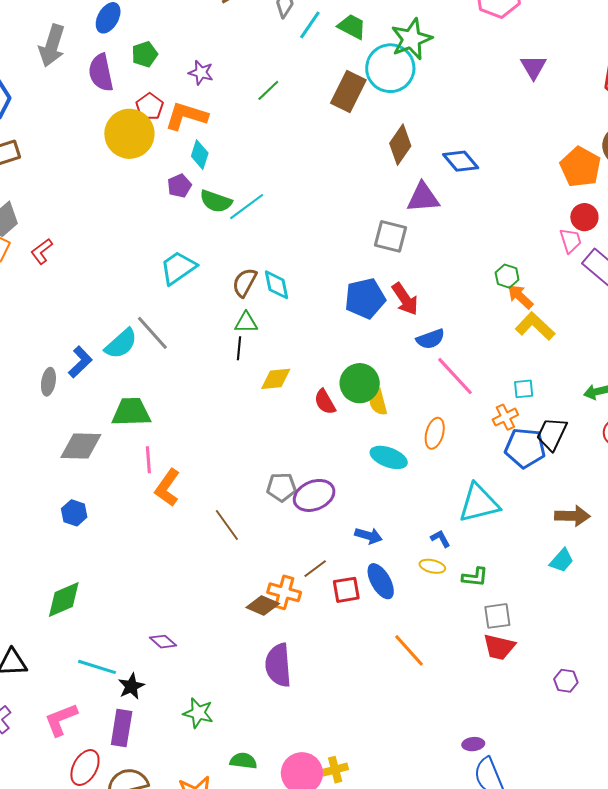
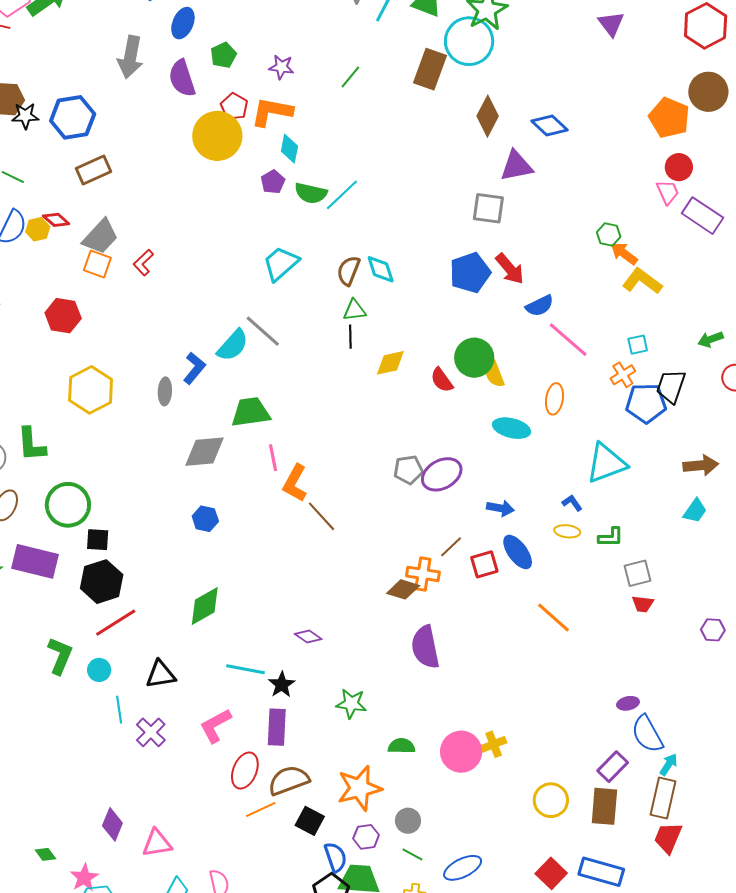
brown line: (227, 525) -> (321, 516), moved
red trapezoid: (499, 647) -> (643, 604), size x0.7

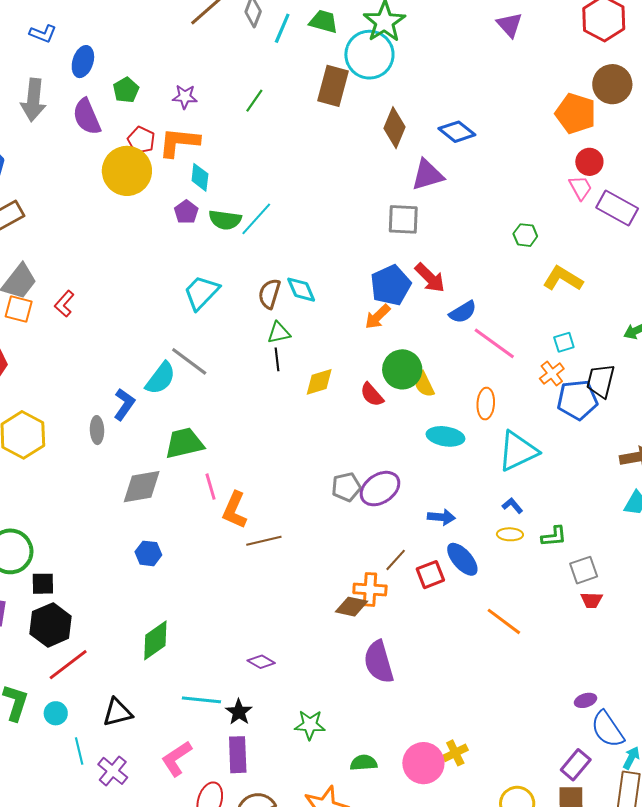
orange arrow: (624, 253) -> (377, 317), moved, turned -76
cyan triangle: (606, 463) -> (518, 451), moved
brown line: (321, 516) -> (264, 541), turned -56

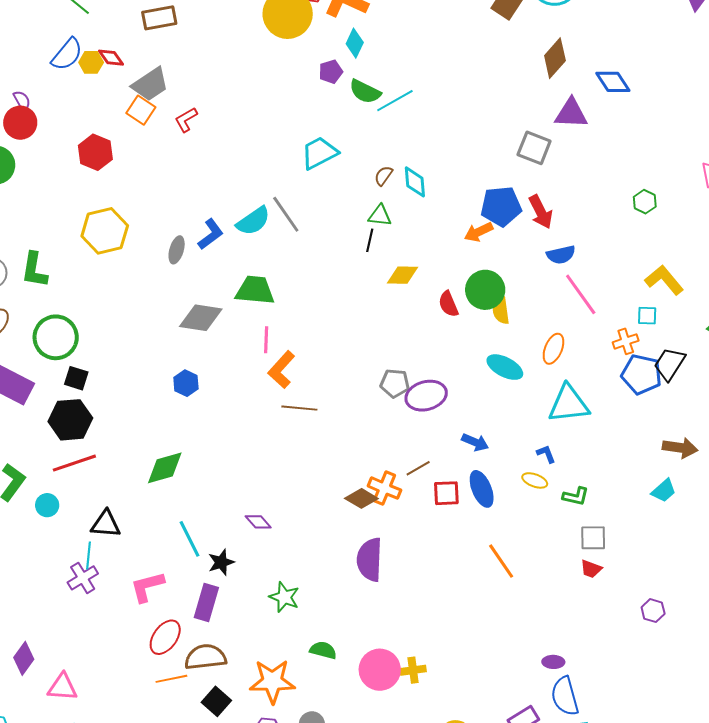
yellow L-shape: (563, 279) -> (664, 280), moved
brown semicircle: (269, 294) -> (383, 176), size x0.7
cyan line: (201, 700) -> (190, 539), turned 39
cyan line: (79, 751) -> (88, 556), moved

